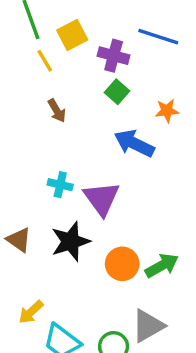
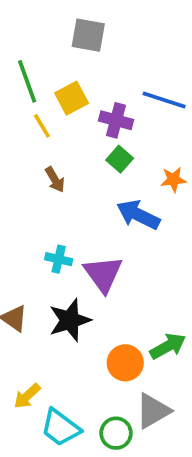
orange circle: (122, 264) -> (125, 363), moved

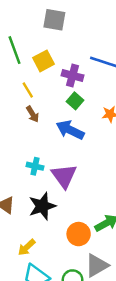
yellow line: (42, 126) -> (28, 90), moved
blue arrow: (138, 215) -> (70, 130), moved
yellow arrow: (27, 396) -> (27, 247), moved

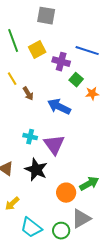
yellow line: (28, 90) -> (12, 79), moved
green square: (75, 101) -> (76, 80), moved
black star: (42, 206) -> (36, 170), turned -30
yellow arrow: (27, 247) -> (12, 204), moved

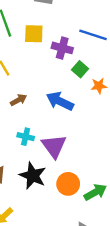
yellow square: (37, 50) -> (34, 34), turned 30
brown arrow: (28, 94) -> (18, 100), moved, turned -88
orange circle: (66, 193) -> (68, 184), moved

